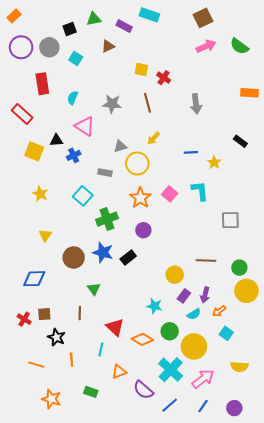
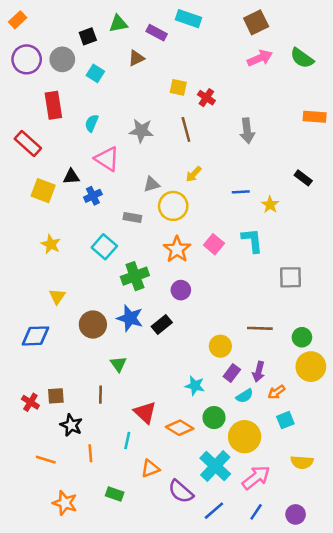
blue diamond: (34, 279) -> (36, 336), moved
cyan square: (226, 333) -> (285, 420), turned 32

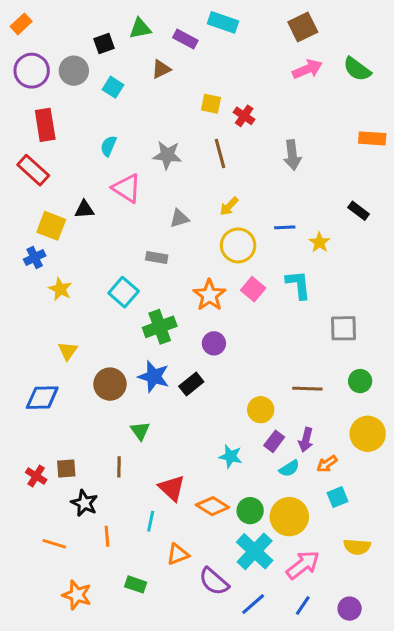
red rectangle: (53, 105) -> (45, 125), moved
blue cross: (93, 196) -> (35, 257), moved
yellow circle: (173, 206) -> (238, 245), moved
green circle: (302, 337) -> (360, 381), moved
green circle: (214, 418) -> (250, 511), moved

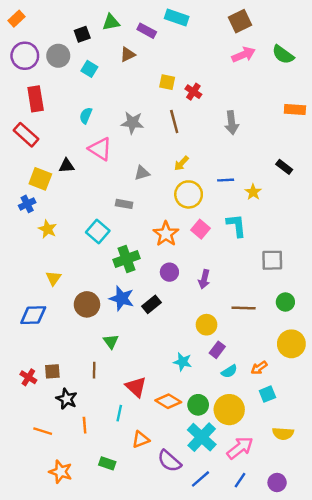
purple arrow: (306, 440) -> (204, 279), moved

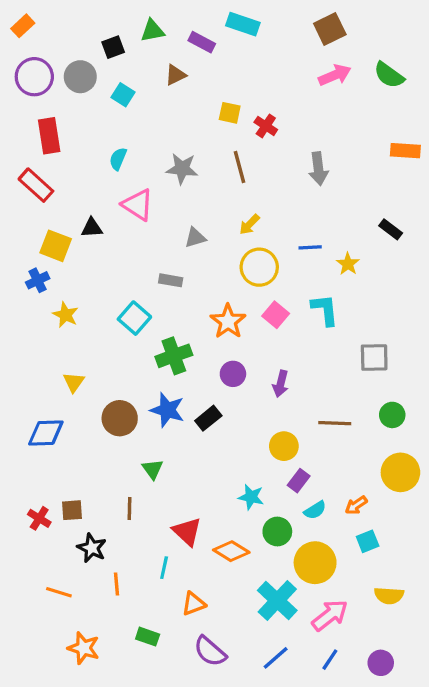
green circle: (198, 405) -> (277, 531), moved
purple semicircle: (169, 461) -> (210, 651), moved

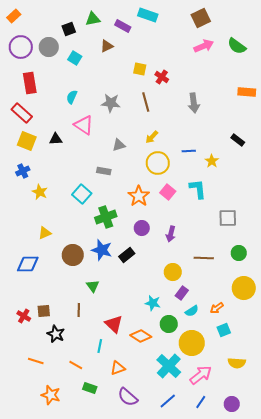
yellow square: (56, 246) -> (27, 141), moved
yellow triangle: (74, 382) -> (45, 233), turned 32
orange line: (116, 584) -> (76, 365), moved, turned -56

